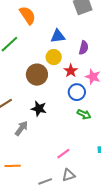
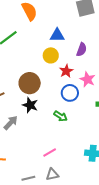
brown circle: (37, 75) -> (30, 83), moved
green arrow: (84, 114) -> (61, 116), moved

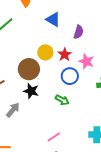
blue triangle: (57, 35) -> (53, 19), turned 35
yellow circle: (51, 55) -> (45, 52), moved

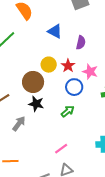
green arrow: (62, 100) -> (68, 111), turned -64

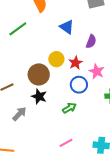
pink line: (61, 149) -> (66, 143), moved

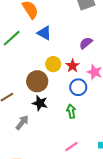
blue triangle: (67, 27) -> (44, 33), moved
purple semicircle: (91, 41) -> (86, 43), turned -144
green arrow: (69, 108) -> (71, 111), turned -64

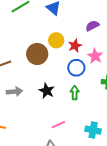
black star: (40, 103) -> (47, 91), moved
green arrow: (71, 111) -> (75, 93), moved
gray arrow: (22, 122) -> (15, 91), turned 35

